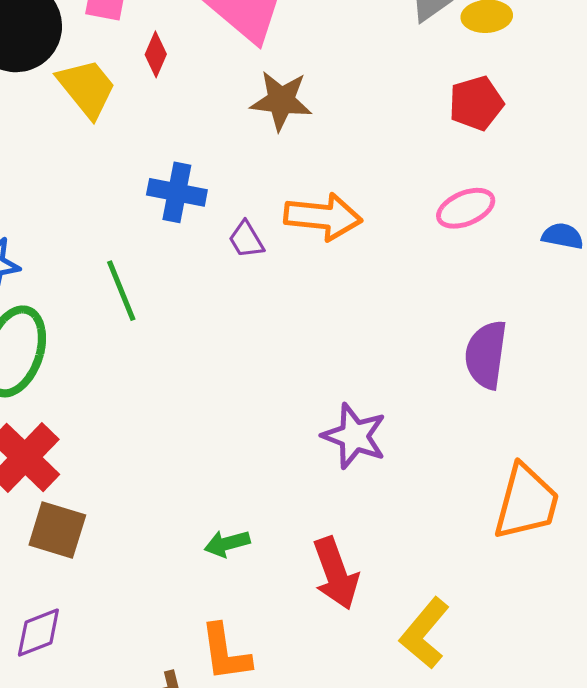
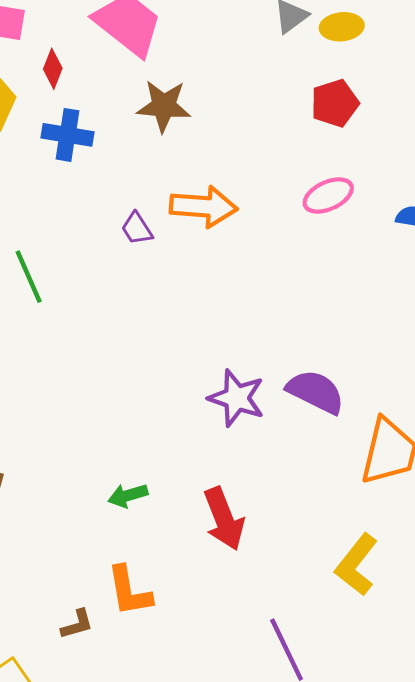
blue cross: (177, 192) -> (67, 135), moved
purple semicircle: (486, 355) -> (316, 392), moved, turned 110
yellow L-shape: (425, 633) -> (356, 565), moved

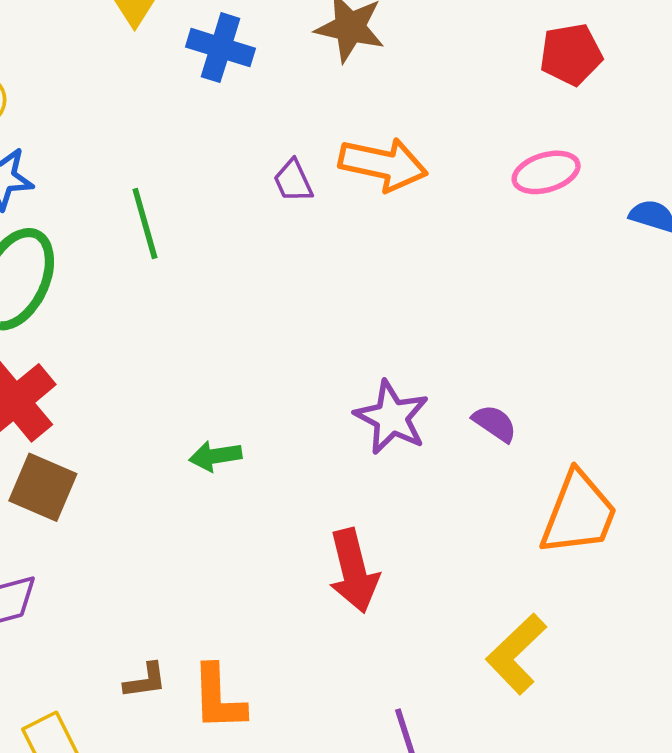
purple semicircle: (316, 392) -> (495, 423), size x0.6
green arrow: (128, 495) -> (215, 456), moved
orange L-shape: (129, 591) -> (218, 698), moved

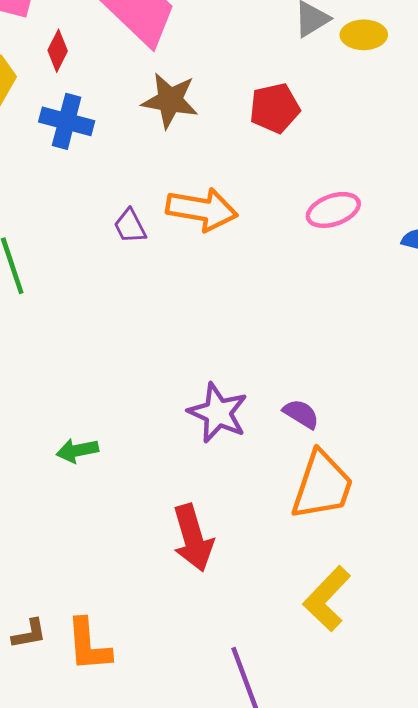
red pentagon: (571, 54) -> (275, 108), moved
orange trapezoid: (579, 514) -> (322, 486), moved

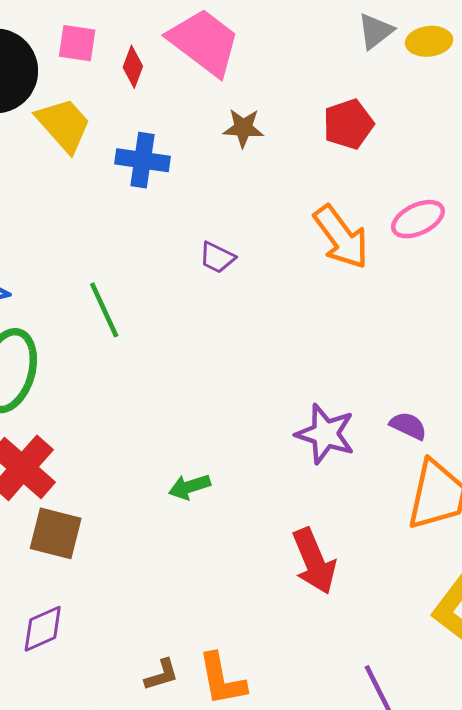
red diamond: (58, 51) -> (133, 67), moved
brown star: (170, 100) -> (243, 128), size x0.7
orange arrow: (202, 209) -> (341, 237), moved, turned 50
purple trapezoid: (130, 226) -> (217, 257), turned -30

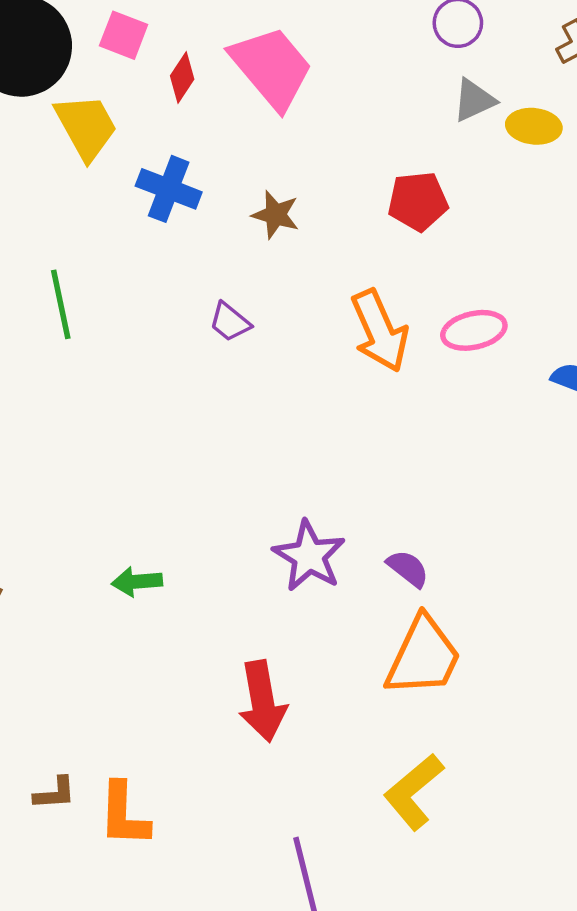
brown star: (243, 128) -> (276, 215), moved
green line: (104, 310) -> (61, 304), moved

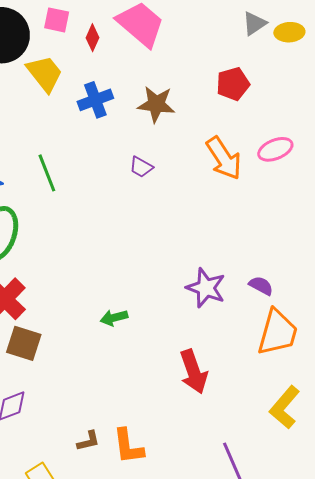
blue cross: (169, 189) -> (95, 100), turned -32
brown star: (276, 215) -> (156, 104), size x1.4

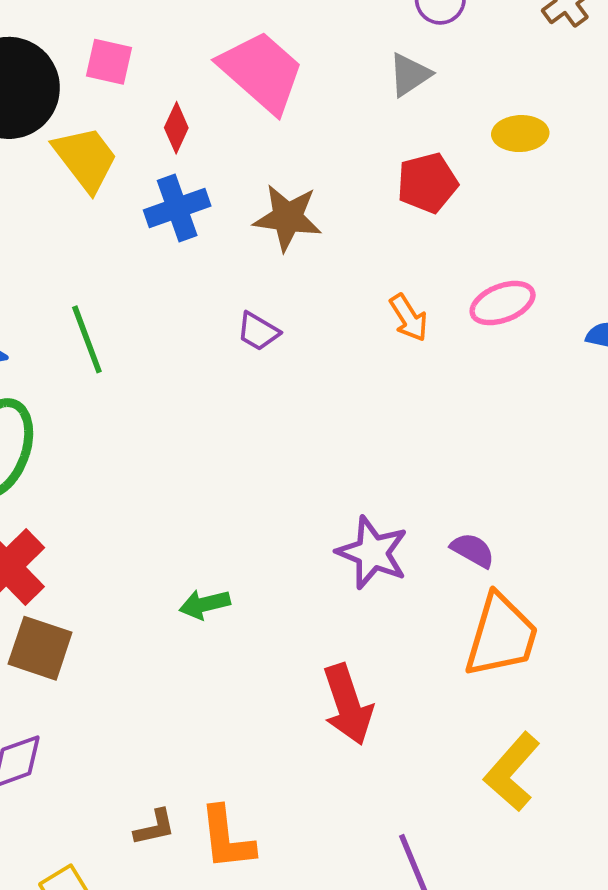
gray triangle: (254, 23) -> (410, 75), moved
yellow ellipse: (289, 32) -> (520, 134), moved
red diamond: (93, 38) -> (176, 128), moved
orange arrow: (224, 158) -> (409, 318), size x0.6

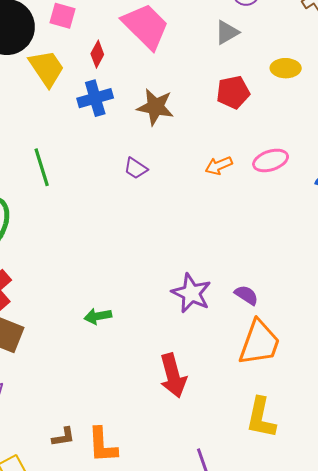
orange arrow: (409, 318) -> (219, 166), turned 96
yellow L-shape: (512, 772) -> (261, 418), turned -33

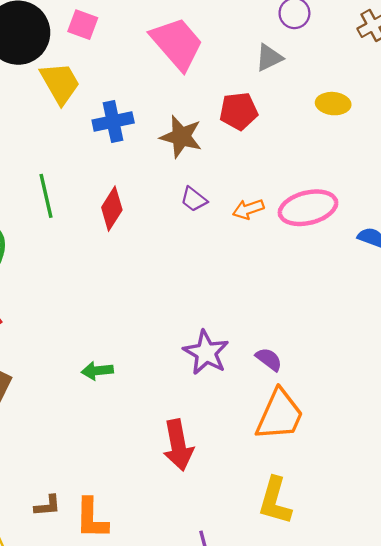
red diamond: (97, 54) -> (112, 209), moved, size x1.4
red pentagon: (233, 92) -> (239, 111), moved
pink ellipse: (271, 160) -> (308, 208), size x1.4
purple trapezoid: (136, 168) -> (194, 199), moved

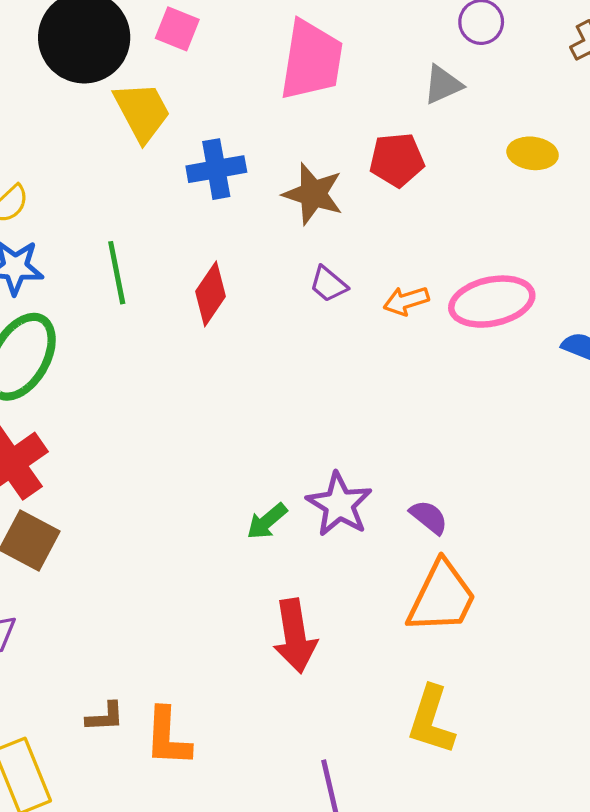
pink trapezoid: (177, 44) -> (311, 60), turned 48
green arrow: (97, 371) -> (267, 521), moved, turned -36

